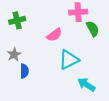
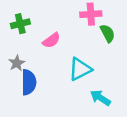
pink semicircle: (54, 35) -> (51, 40), moved
blue semicircle: (24, 71) -> (29, 82), size x1.5

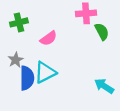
cyan triangle: (80, 69) -> (45, 72), moved
cyan arrow: (100, 98) -> (104, 86), moved

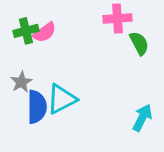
pink semicircle: (48, 38) -> (45, 32), moved
cyan arrow: (104, 86) -> (142, 118), turned 84

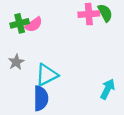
green semicircle: (139, 43) -> (105, 13), moved
blue semicircle: (37, 107) -> (41, 98), moved

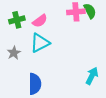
pink semicircle: (34, 25) -> (40, 21), moved
cyan triangle: (47, 75) -> (40, 43), moved

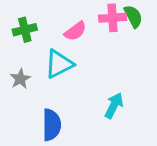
pink semicircle: (40, 21) -> (75, 31), moved
cyan arrow: (92, 76) -> (114, 106), moved

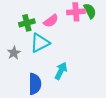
green cross: (25, 30) -> (27, 23), moved
cyan arrow: (114, 106) -> (61, 71), moved

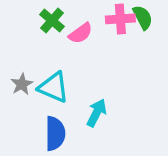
green cross: (27, 23) -> (52, 21), moved, turned -35
cyan triangle: (40, 43) -> (54, 87), moved, turned 50

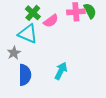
cyan triangle: (54, 87) -> (28, 34), moved
blue semicircle: (55, 133) -> (25, 75), moved

